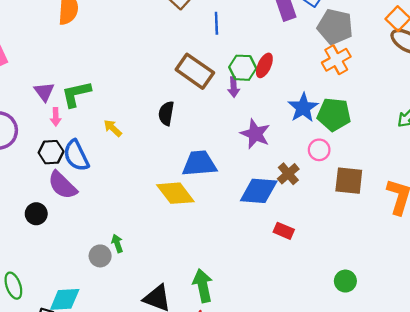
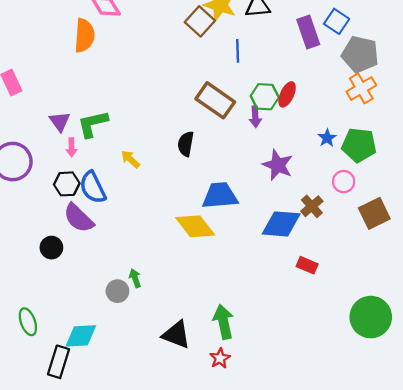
blue star: (303, 108) -> (327, 138), size x0.6
brown square: (349, 181) -> (374, 213), turned -32
green circle: (345, 281) -> (371, 317), size x1.8

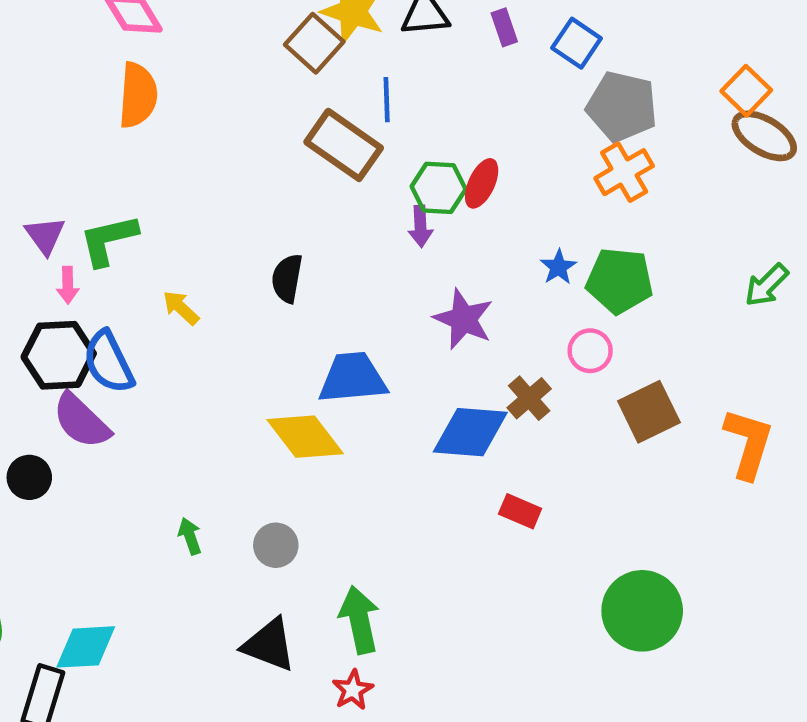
purple rectangle: (308, 32) -> (504, 27), moved, size x0.6
orange semicircle: (84, 35) -> (138, 95), moved
brown rectangle: (215, 100) -> (344, 145), moved
black hexagon: (67, 184) -> (59, 355), size x1.4
gray circle: (117, 291) -> (276, 545), moved

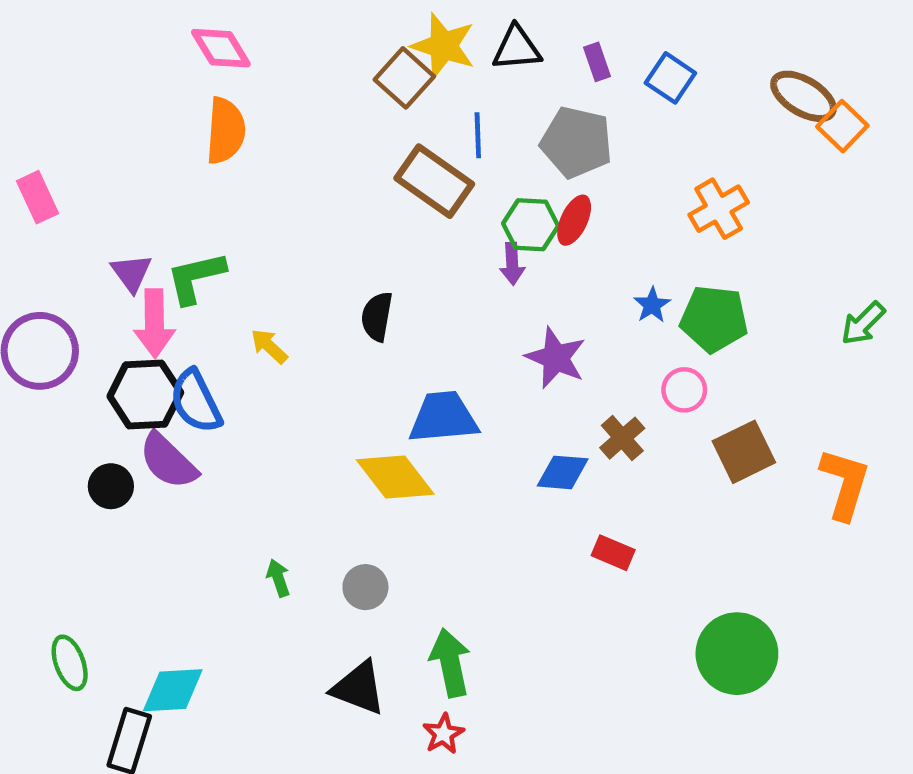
gray pentagon: (622, 106) -> (576, 142), moved
brown ellipse: (764, 136) -> (803, 96), moved
pink arrow: (68, 285) -> (154, 323), size x1.8
blue diamond: (470, 432) -> (563, 472), size x0.7
black circle: (29, 477) -> (111, 486), moved

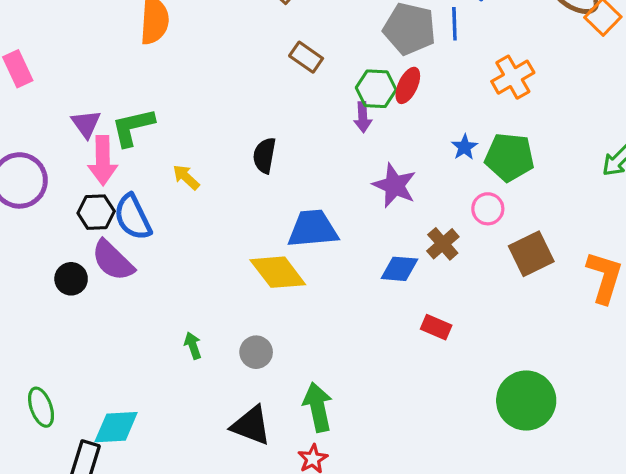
blue line: (478, 135) -> (454, 24), moved
brown rectangle: (434, 181) -> (306, 57), size x0.6
black hexagon: (145, 394) -> (96, 212), size x0.7

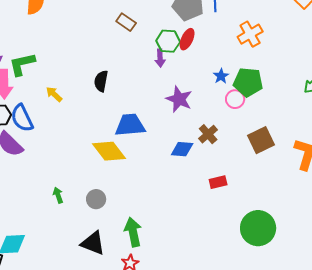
pink circle: (488, 209) -> (235, 99), moved
red rectangle: (436, 327) -> (218, 182), moved, turned -36

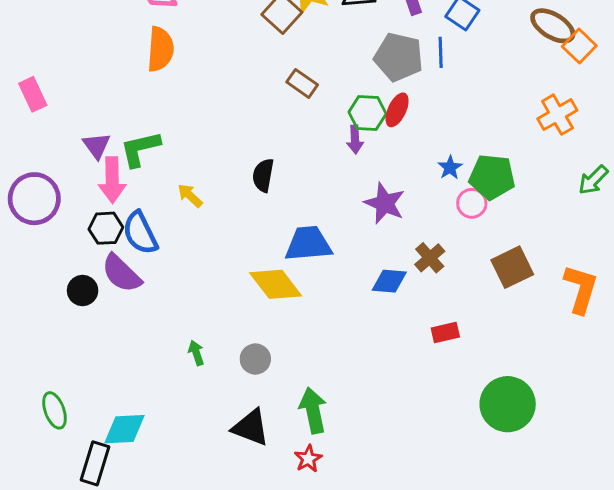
orange cross: (250, 34) -> (557, 115), moved

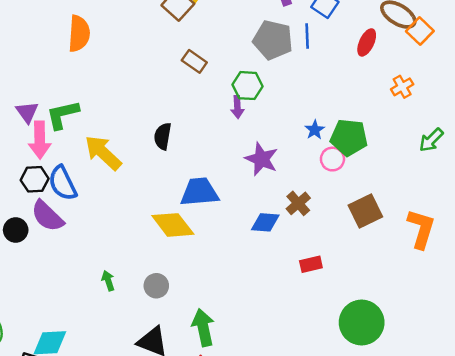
red ellipse: (397, 110) -> (367, 42), moved
orange cross: (557, 115) -> (402, 87), size x0.7
yellow arrow: (190, 196) -> (103, 153), size x1.8

